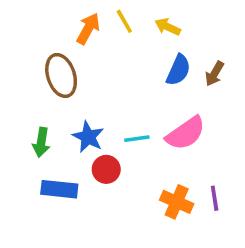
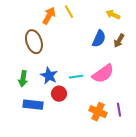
yellow arrow: (168, 27) -> (113, 15), moved

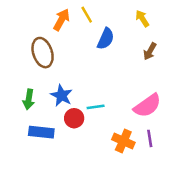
yellow arrow: (113, 15) -> (142, 18), turned 32
blue semicircle: (99, 39) -> (106, 39), moved
pink semicircle: (103, 74) -> (147, 106), moved
cyan line: (76, 77) -> (96, 107), moved

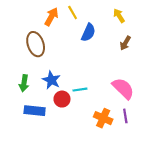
pink semicircle: (147, 106) -> (123, 88), turned -100

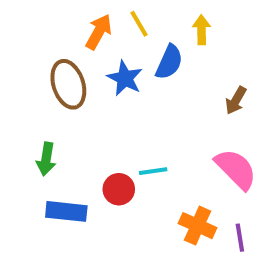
yellow arrow: (119, 16) -> (202, 30), moved, turned 32
brown arrow: (125, 43) -> (236, 100), moved
blue star: (51, 80) -> (125, 78), moved
purple line: (125, 116) -> (240, 238), moved

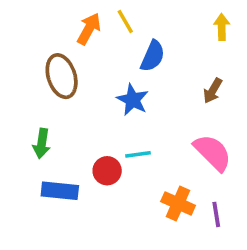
yellow arrow: (202, 30) -> (222, 27), moved
blue star: (125, 78) -> (133, 100), moved

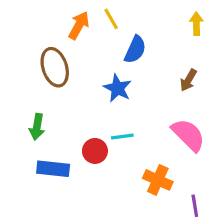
purple line: (216, 214) -> (195, 206), moved

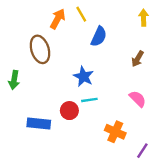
blue star: (118, 88) -> (84, 76), moved
green arrow: (37, 127) -> (14, 80), moved
pink semicircle: (188, 135) -> (138, 99), size x0.7
purple line: (195, 206) -> (142, 151), turned 42

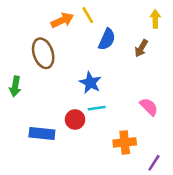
orange arrow: (58, 19) -> (62, 20), turned 36
brown arrow: (138, 59) -> (141, 48), moved
orange cross: (115, 132) -> (125, 142), turned -30

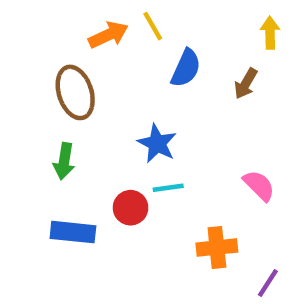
green arrow: (15, 86) -> (64, 161), moved

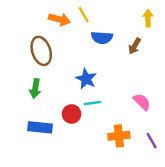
orange arrow: (108, 35) -> (59, 19), turned 40
blue semicircle: (186, 68) -> (102, 38), turned 70
purple line: (268, 283) -> (152, 141), moved, turned -63

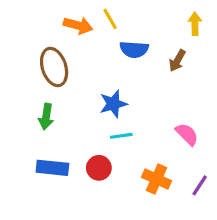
blue star: (86, 79) -> (113, 104), turned 30
red circle: (72, 114) -> (99, 168), moved
orange cross: (119, 136) -> (156, 179), turned 30
purple line: (152, 141) -> (200, 185), turned 63

